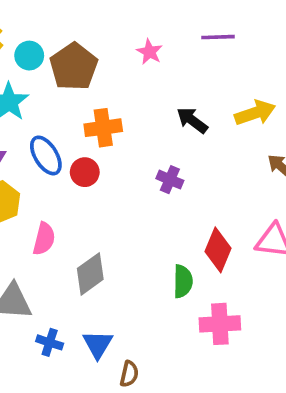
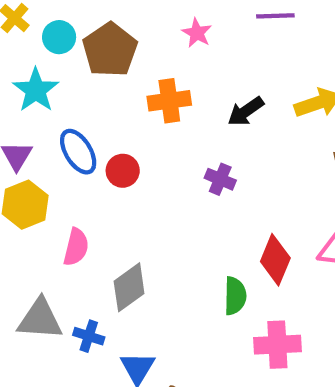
black arrow: (192, 120) -> (246, 111), turned -72
orange cross: (103, 128) -> (169, 101), moved
blue cross: (50, 342) -> (89, 336), moved

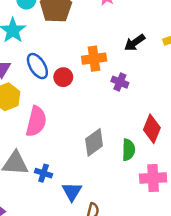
orange cross: (169, 101) -> (94, 59), moved
pink semicircle: (76, 247) -> (36, 121), size x1.4
gray diamond: (129, 287) -> (94, 142), moved

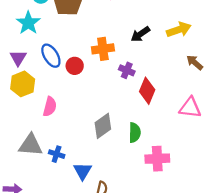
pink semicircle: (36, 121) -> (50, 107), size x0.7
red diamond: (152, 129) -> (147, 91), moved

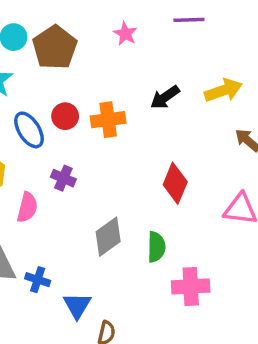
red circle: (75, 66) -> (65, 116), moved
purple cross: (127, 70) -> (63, 178), moved

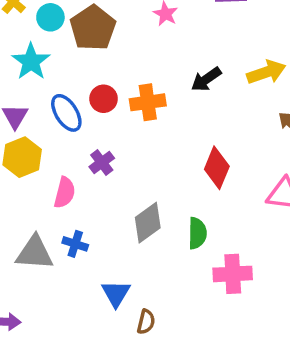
purple cross: (63, 178) -> (102, 162), turned 30
blue cross: (38, 280) -> (75, 244), moved

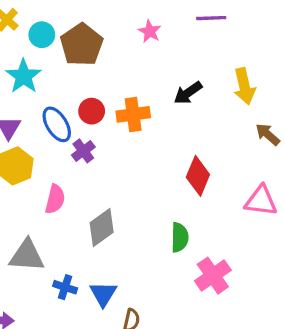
yellow arrow: (266, 72) -> (244, 86), turned 96
purple cross: (102, 162) -> (83, 151), moved
gray diamond: (148, 223) -> (102, 227), moved
blue cross: (75, 244) -> (65, 287), moved
pink cross: (233, 274) -> (213, 276), turned -32

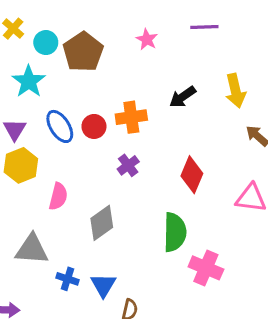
red circle: (92, 111) -> (94, 126), moved
purple cross: (83, 151) -> (128, 165), moved
green semicircle: (180, 237) -> (175, 232), size x1.4
pink cross: (213, 276) -> (206, 268), turned -32

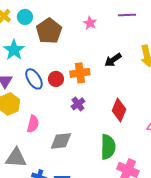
cyan circle: (46, 43) -> (25, 17), moved
gray diamond: (102, 223) -> (61, 141), turned 30

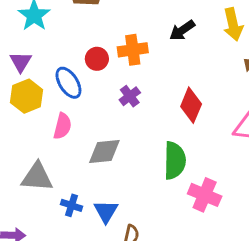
blue ellipse: (34, 79) -> (68, 83), moved

